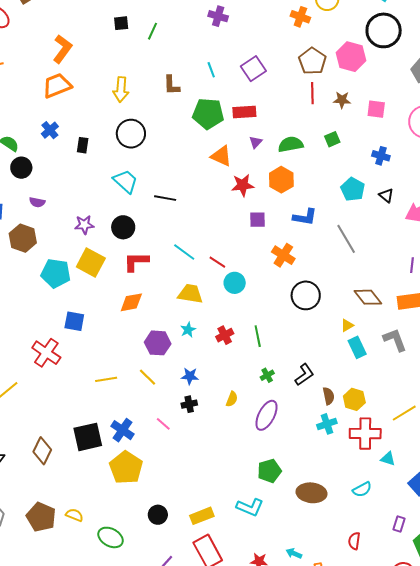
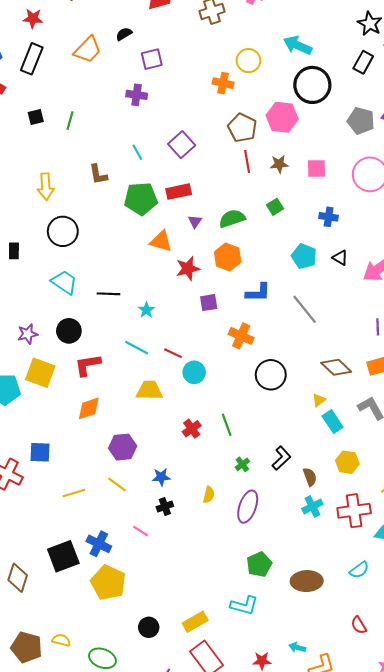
blue square: (74, 321) -> (40, 452), moved
cyan star: (188, 330) -> (146, 310), moved
yellow hexagon: (354, 399) -> (347, 462), moved
red semicircle: (354, 541) -> (359, 625), turned -30

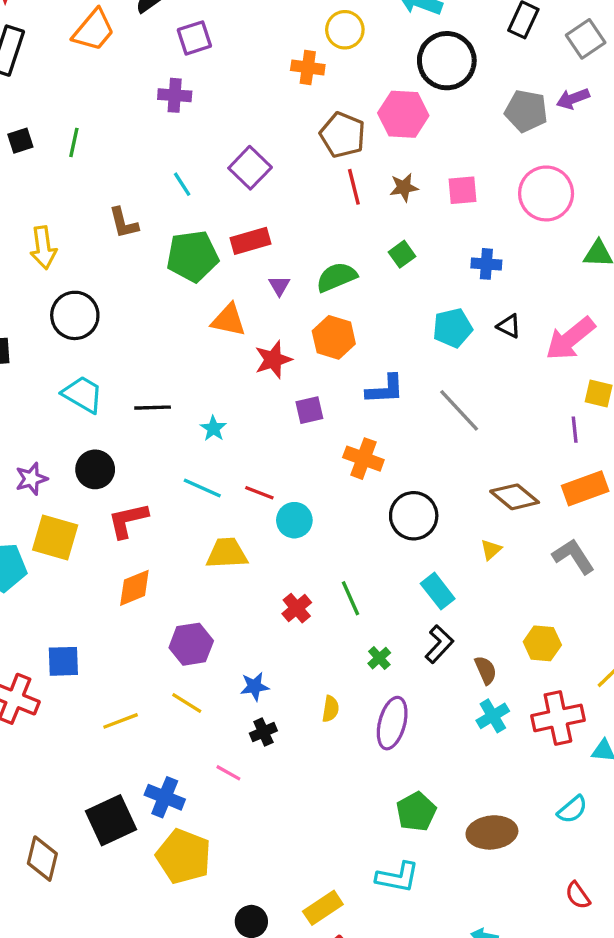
cyan pentagon: (304, 256) -> (453, 328), turned -30
cyan rectangle: (333, 422) -> (438, 591), moved

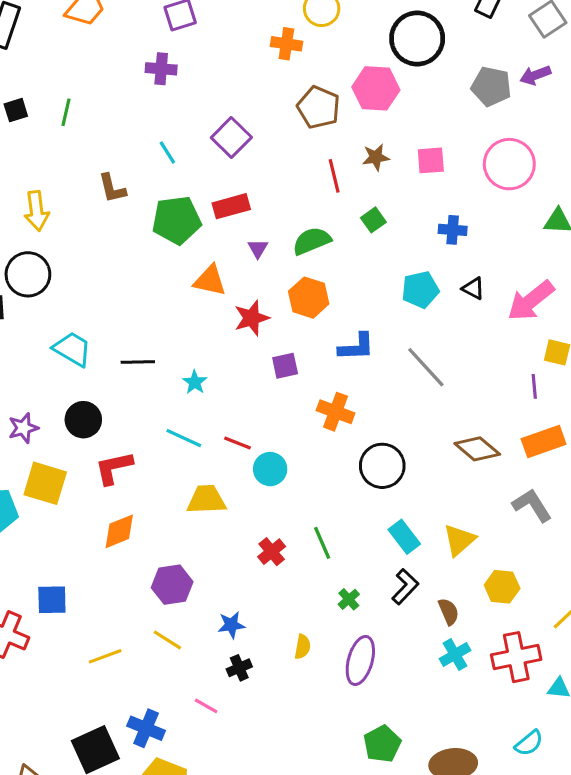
red line: (354, 187) -> (334, 176), moved
black circle: (75, 315) -> (28, 274), moved
yellow triangle: (491, 550) -> (459, 540), moved, size x1.6

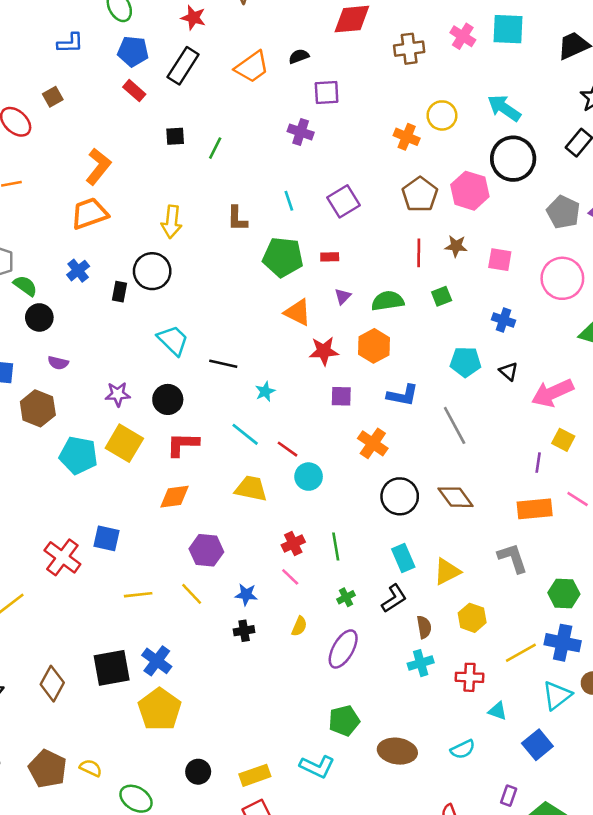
red rectangle: (231, 206) -> (330, 257), size x0.6
brown diamond: (477, 449) -> (455, 497), moved
red cross: (516, 657) -> (470, 677), size x0.7
pink line: (206, 706) -> (290, 577), moved

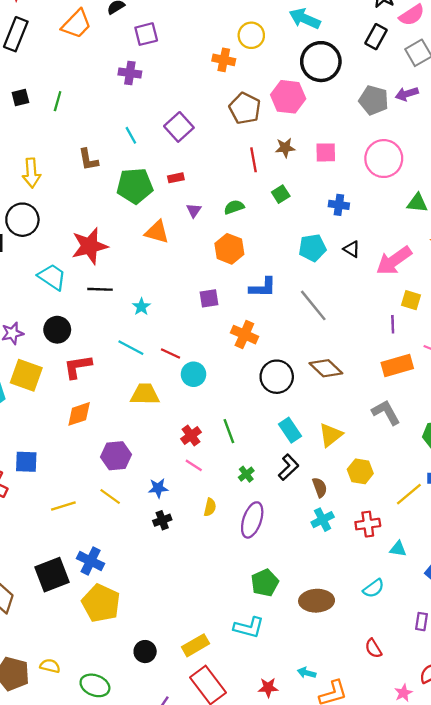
green semicircle: (388, 301) -> (234, 207), size x0.7
red star: (324, 351) -> (90, 246), moved, size x1.4

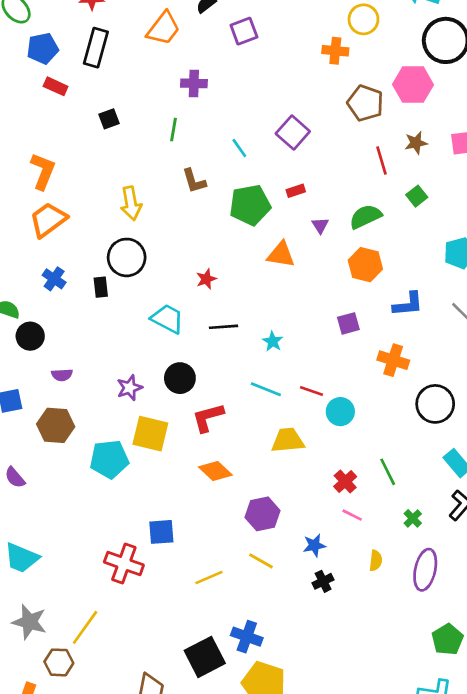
purple cross: (130, 73) -> (194, 83), moved
green line: (58, 101) -> (174, 130), moved
green semicircle: (234, 207) -> (365, 217), size x1.4
red star: (90, 246) -> (206, 279), size x0.5
orange diamond: (79, 414) -> (215, 471), turned 68

